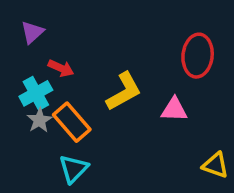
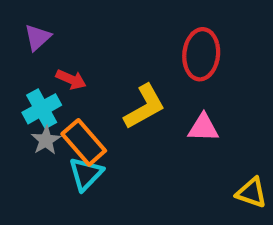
red ellipse: (198, 56) -> (201, 54), moved
cyan triangle: (74, 169) -> (86, 174), moved

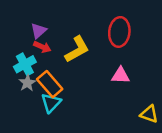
purple triangle: (38, 37) -> (39, 31), moved
yellow L-shape: (145, 107) -> (77, 49), moved

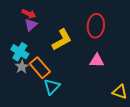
red arrow: (42, 47) -> (29, 14), moved
cyan cross: (25, 64) -> (20, 52), turned -30
cyan triangle: (51, 103) -> (52, 87), moved

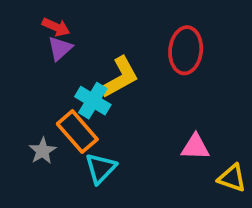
cyan cross: (20, 52) -> (93, 101), moved
pink triangle: (97, 61) -> (195, 147), moved
gray star: (22, 67) -> (42, 151), moved

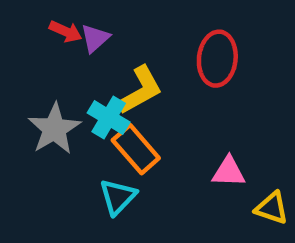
purple triangle: (60, 48) -> (95, 38), moved
orange rectangle: (77, 132) -> (136, 149), moved
gray star: (42, 151) -> (54, 129), moved, size x1.6

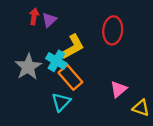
red arrow: (66, 31) -> (34, 16), turned -105
pink triangle: (229, 172) -> (119, 89), turned -42

